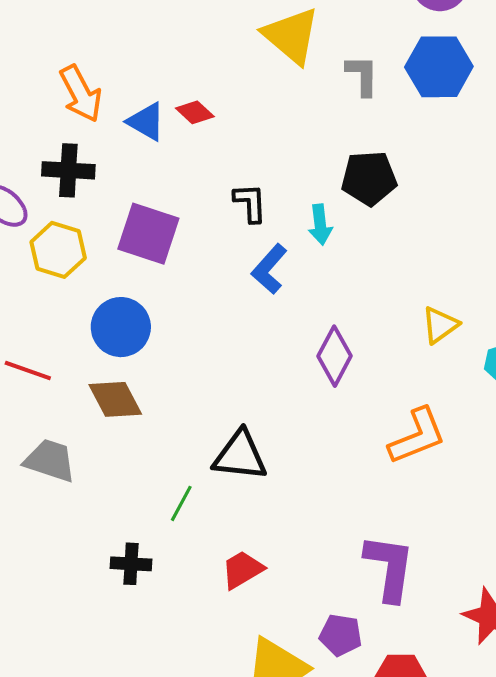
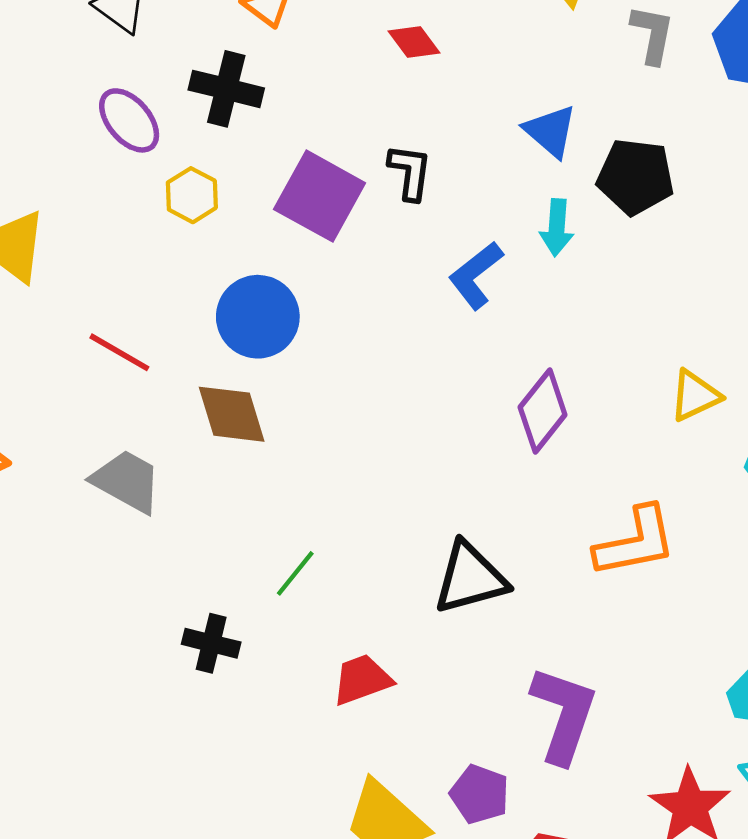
blue triangle: (146, 122) -> (551, 131), moved
black L-shape: (250, 203) -> (410, 172), moved
yellow hexagon: (58, 250) -> (192, 195), size x0.7
black triangle: (240, 456) -> (470, 578), moved, turned -32

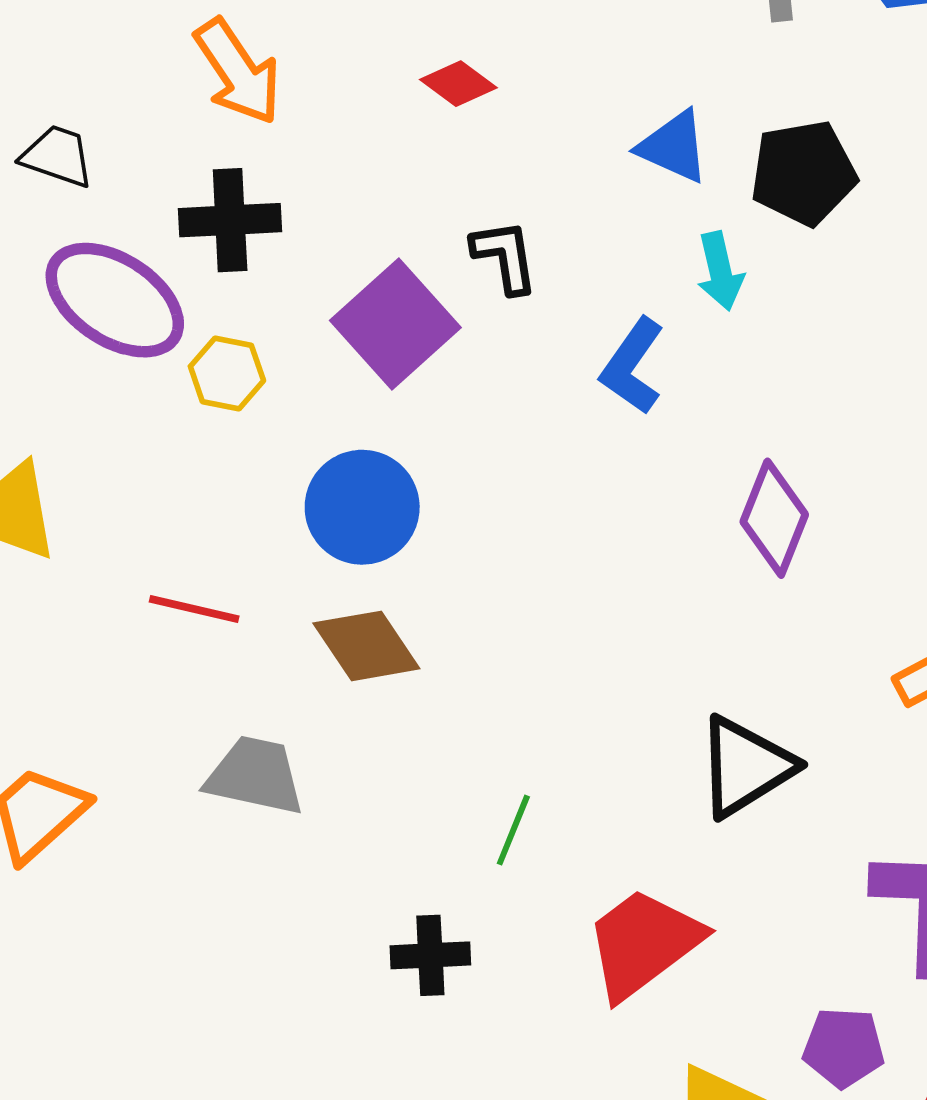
purple ellipse: (129, 120) -> (115, 300), size x1.5
purple square: (320, 196) -> (395, 324), turned 36
red trapezoid: (362, 680) -> (643, 943), size x1.5

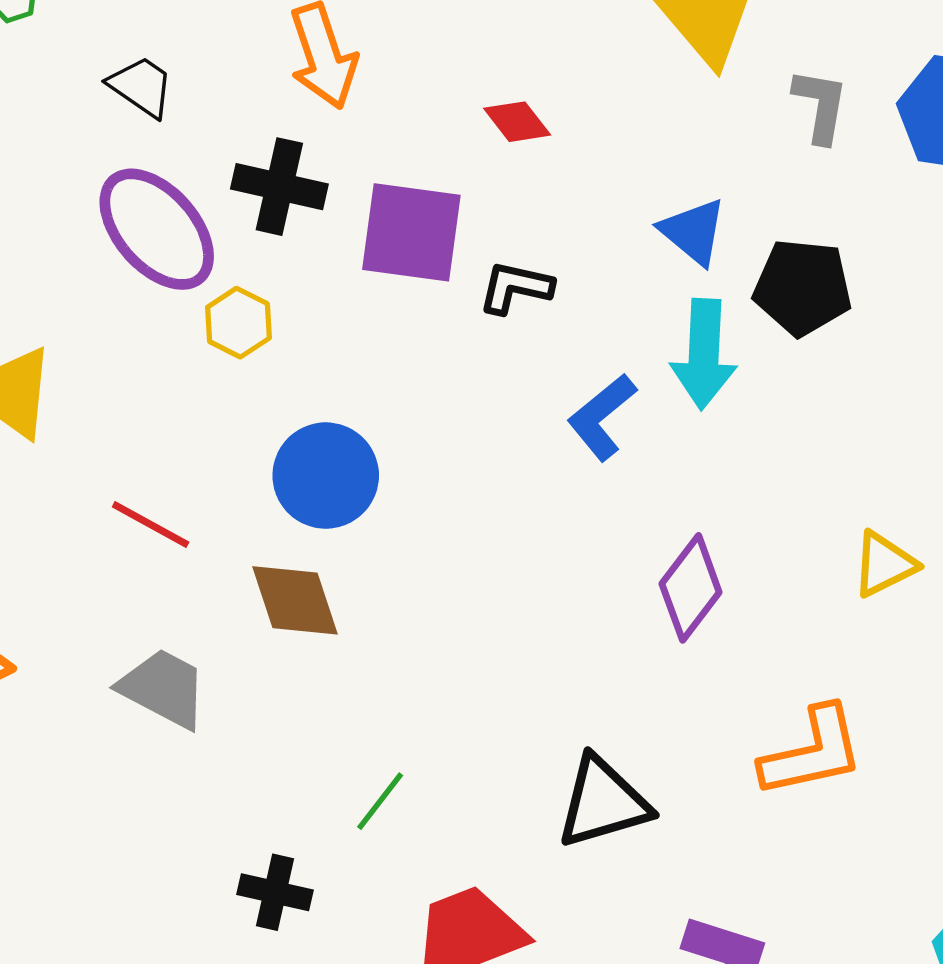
black L-shape: (505, 256) -> (515, 287), turned -84
cyan arrow: (720, 271) -> (704, 354), size x1.5
purple square: (395, 324) -> (411, 232), moved, turned 34

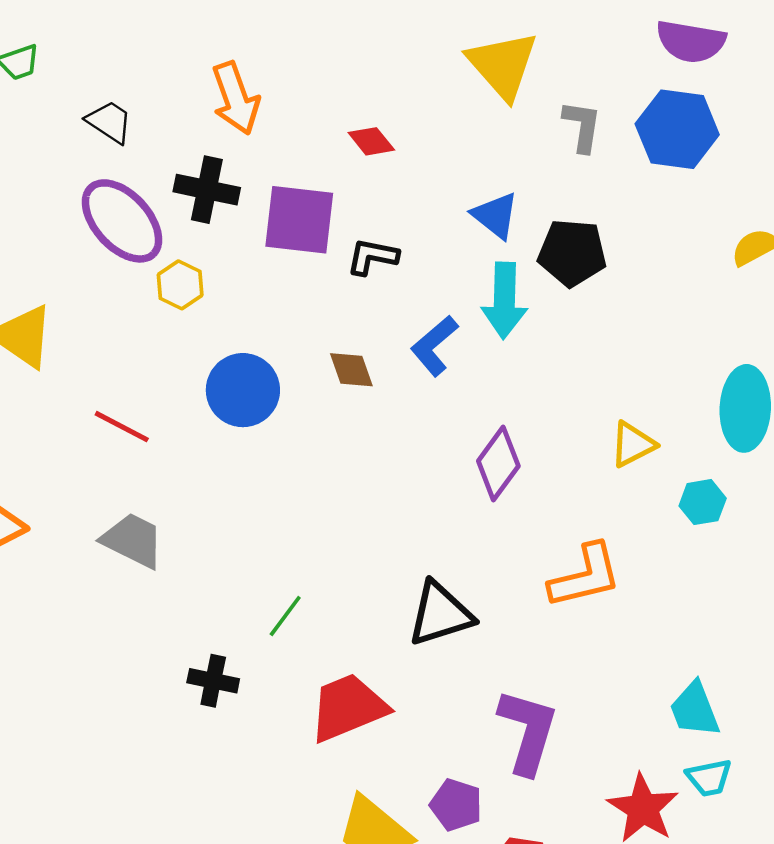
brown diamond: (295, 600) -> (351, 370), moved, size x0.7

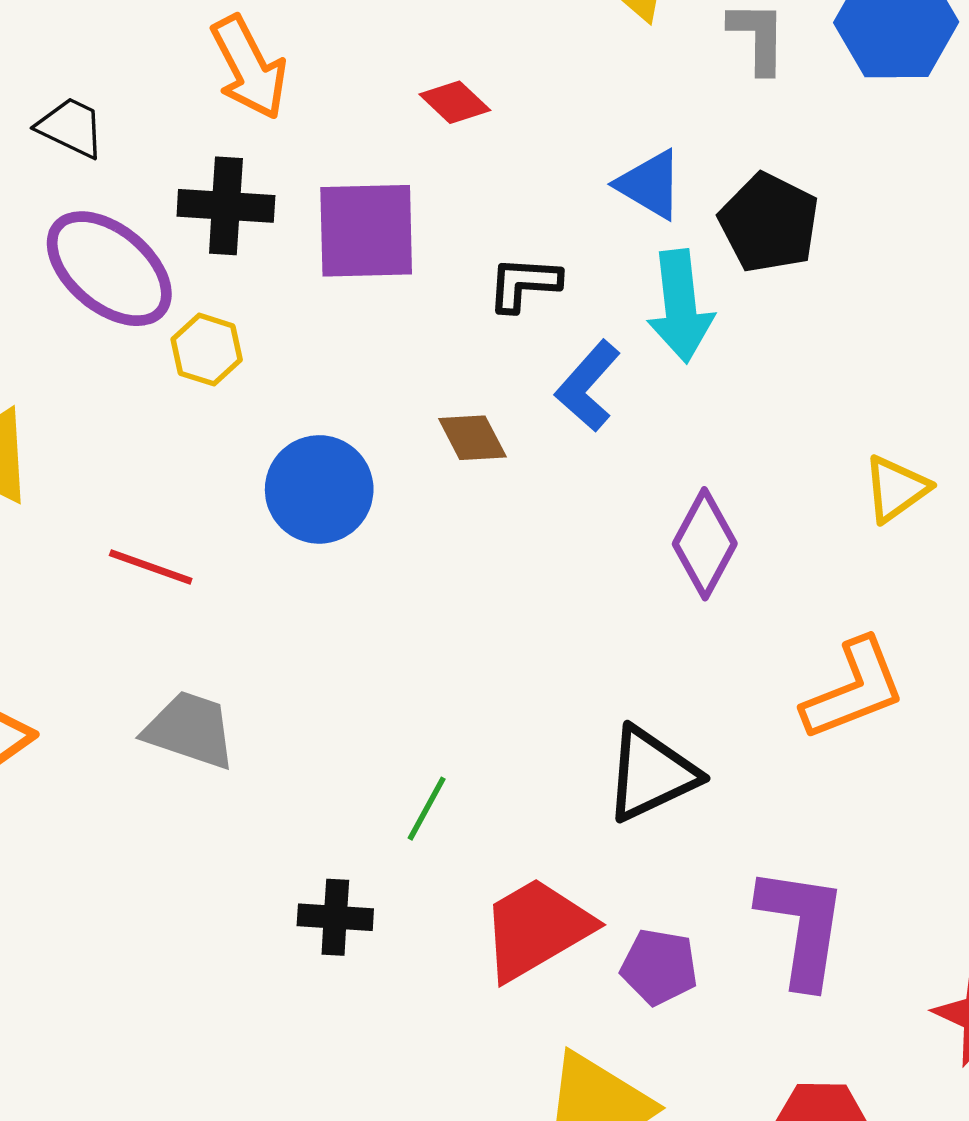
black pentagon: (572, 253) -> (769, 223), turned 30
black L-shape: (372, 257) -> (524, 284), moved
purple pentagon: (456, 805) -> (659, 967), moved

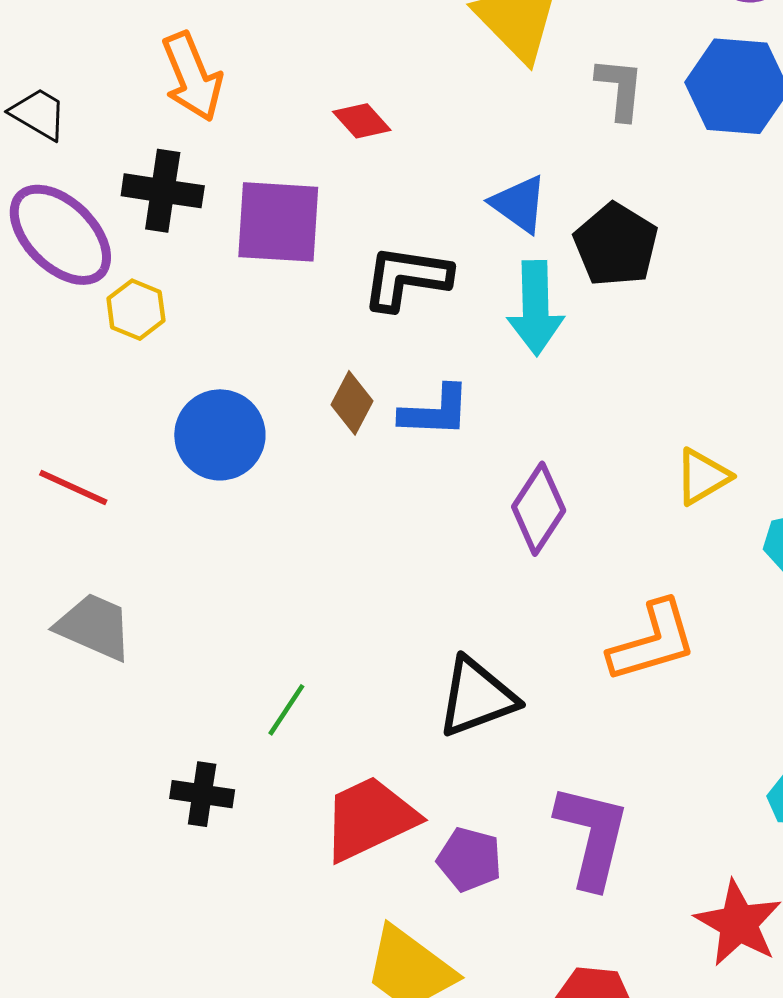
black L-shape: (524, 284) -> (406, 278), size x1.4
blue L-shape: (588, 386) -> (435, 411), moved, turned -134
brown diamond: (472, 438) -> (352, 403), turned 50

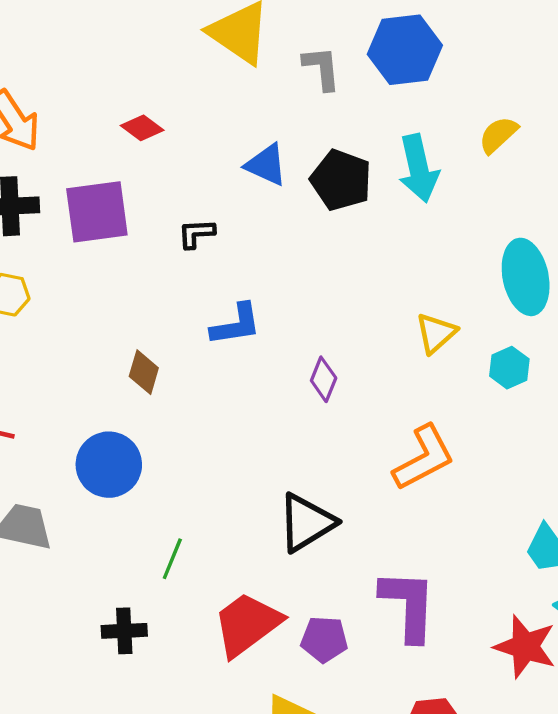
black L-shape: (406, 278) -> (196, 234), size x0.6
cyan arrow: (536, 308) -> (419, 168), moved
brown diamond: (352, 403) -> (144, 372), moved
blue circle: (220, 435) -> (109, 465), moved
purple diamond: (539, 509) -> (324, 379), size x0.7

